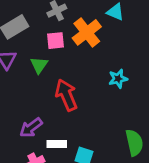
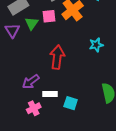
green triangle: (39, 65) -> (32, 23), moved
red arrow: (66, 95) -> (57, 57), turned 30

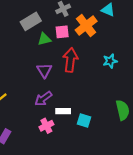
green triangle: (32, 23) -> (44, 39), turned 40
purple triangle: (12, 31) -> (44, 70), moved
red arrow: (57, 57) -> (70, 60), moved

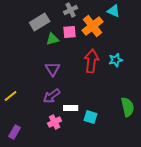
red arrow: (70, 60) -> (92, 61), moved

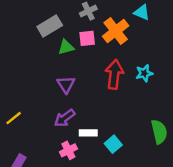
cyan square: (91, 117) -> (113, 144), turned 32

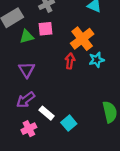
orange cross: (116, 31) -> (82, 39), moved
red arrow: (114, 75) -> (70, 61), size x0.6
white rectangle: (88, 133) -> (47, 113), turned 40

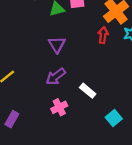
white rectangle: (47, 113) -> (88, 91), moved
cyan square: (69, 123) -> (114, 118), moved

